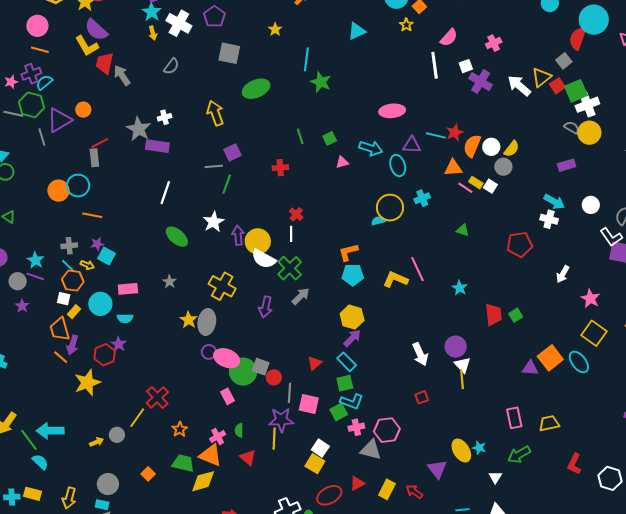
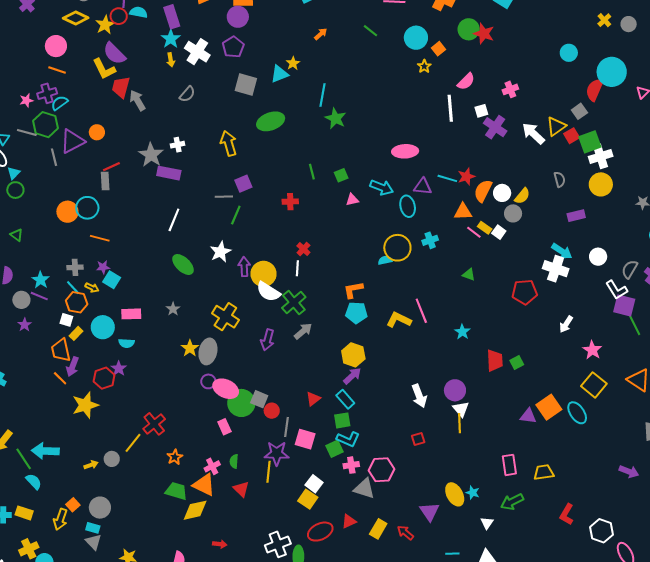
cyan triangle: (357, 31) -> (279, 74), moved
gray semicircle: (572, 127) -> (560, 179), moved, turned 42
white cross: (549, 219) -> (556, 269), size x1.4
orange square: (148, 474) -> (73, 505), moved

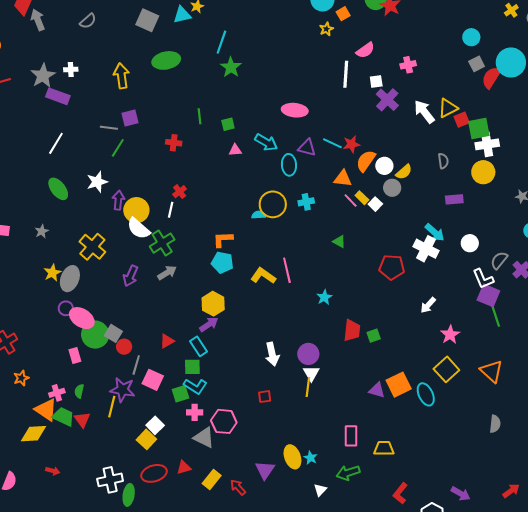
gray square: (579, 111) -> (477, 64), moved
purple arrow: (629, 471) -> (461, 494), moved
green trapezoid: (176, 491) -> (63, 417), moved

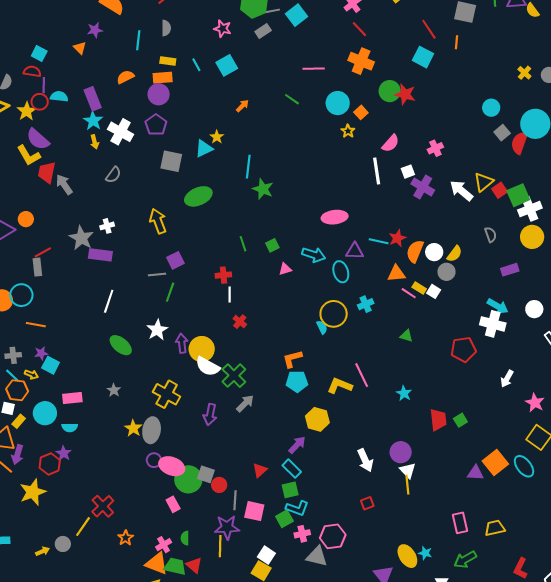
white line: (171, 210) -> (230, 295), moved
cyan semicircle: (259, 215) -> (322, 327), turned 80
yellow hexagon: (213, 304) -> (317, 419), moved

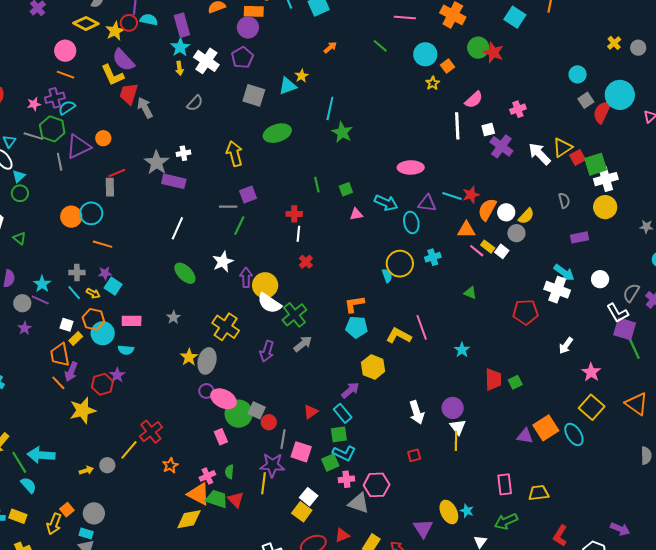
orange hexagon: (17, 390) -> (93, 319), moved

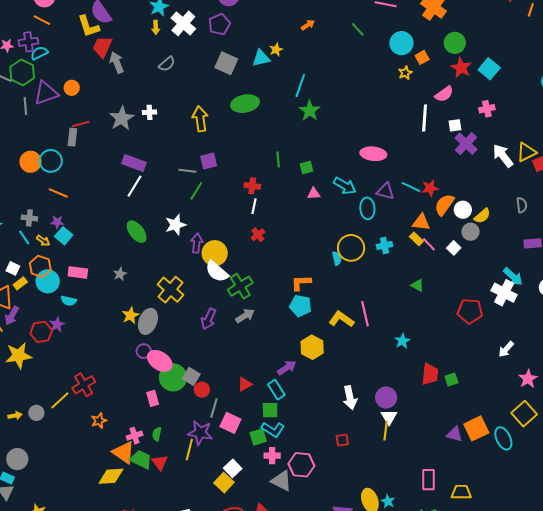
cyan square: (515, 17) -> (489, 69), moved
red star: (493, 52) -> (461, 68), moved
purple rectangle: (174, 181) -> (134, 163), moved
yellow rectangle: (488, 247) -> (416, 239), moved

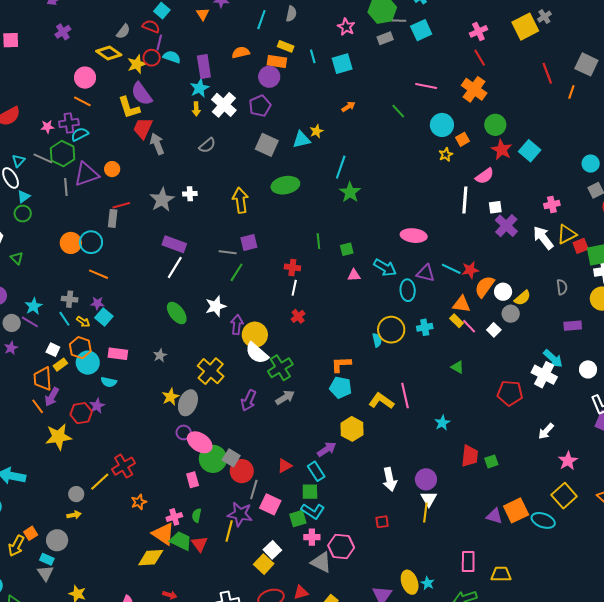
pink cross: (487, 109) -> (552, 205), moved
red circle: (202, 390) -> (242, 471), size x1.5
yellow arrow: (15, 416) -> (74, 515), moved
cyan ellipse: (503, 438) -> (543, 520), turned -45

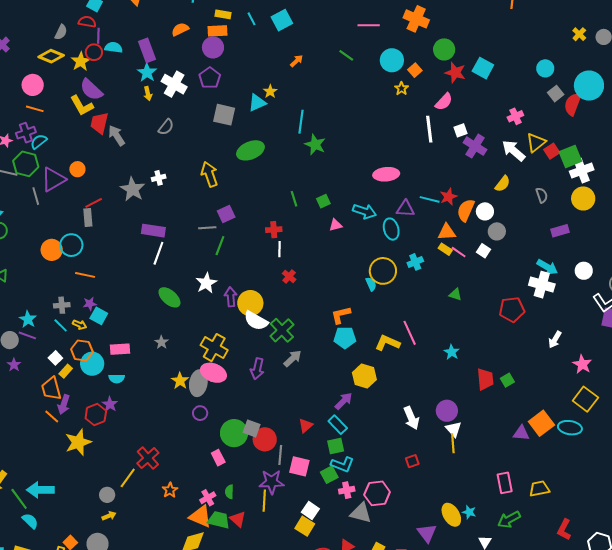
yellow semicircle: (522, 298) -> (503, 184), moved
white square: (53, 350) -> (55, 358), turned 32
pink ellipse: (200, 442) -> (213, 373), moved

